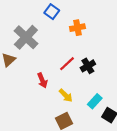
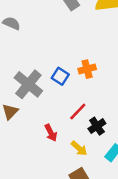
blue square: (52, 12) -> (60, 76), moved
black cross: (88, 66) -> (97, 126), moved

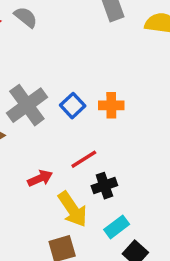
red arrow: (51, 133) -> (40, 178), turned -102
yellow arrow: (79, 148) -> (72, 209), size x1.5

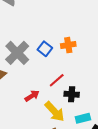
black cross: (104, 186) -> (72, 94), turned 32
cyan rectangle: (117, 227) -> (83, 118), turned 32

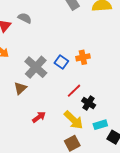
black cross: (72, 94) -> (89, 103), turned 32
red arrow: (32, 96) -> (39, 117), moved

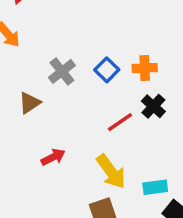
gray cross: (36, 67) -> (62, 71), size x0.7
black cross: (89, 103) -> (153, 106), moved

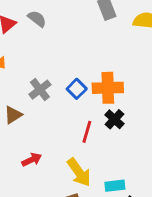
orange cross: (145, 68) -> (108, 88), size x1.5
red line: (120, 122) -> (87, 132), turned -40

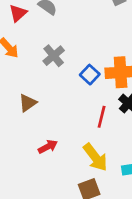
gray cross: (40, 90) -> (54, 56), moved

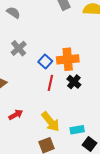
red line: (102, 117) -> (50, 83), moved

